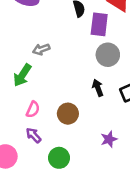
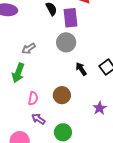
gray circle: (108, 55) -> (66, 42), moved

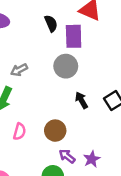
purple star: (100, 108) -> (92, 159), moved
purple arrow: (38, 119) -> (67, 156), moved

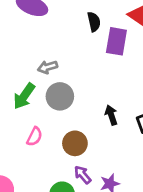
gray circle: (66, 66) -> (60, 96), moved

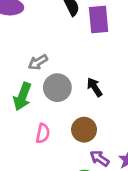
black arrow: (111, 115) -> (95, 87), moved

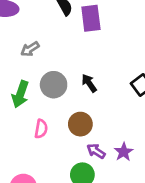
gray arrow: (38, 62) -> (30, 49), moved

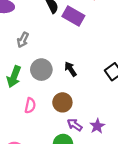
purple rectangle: (91, 18) -> (73, 16), turned -55
gray arrow: (30, 49) -> (23, 40), turned -32

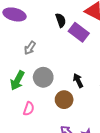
black arrow: (71, 69) -> (78, 81), moved
brown circle: (62, 102) -> (64, 100), moved

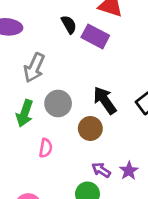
gray arrow: (30, 48) -> (34, 68), size x1.5
black arrow: (78, 81) -> (105, 100), size x1.5

